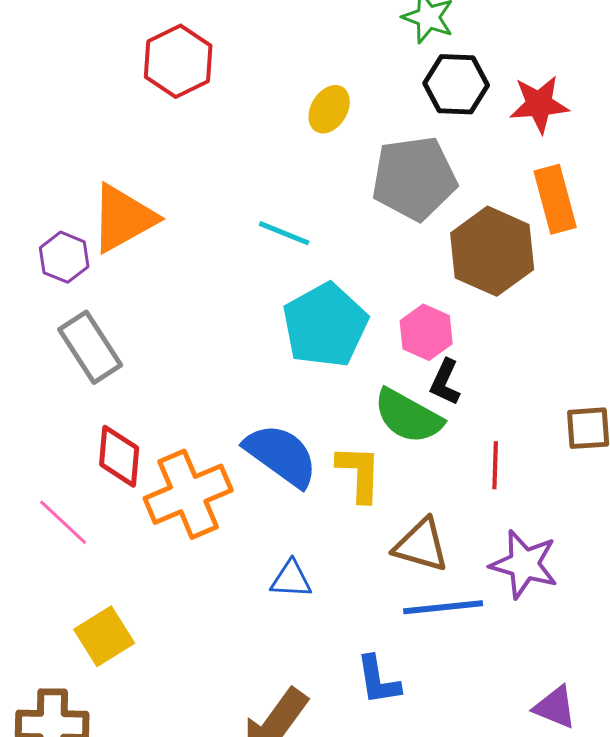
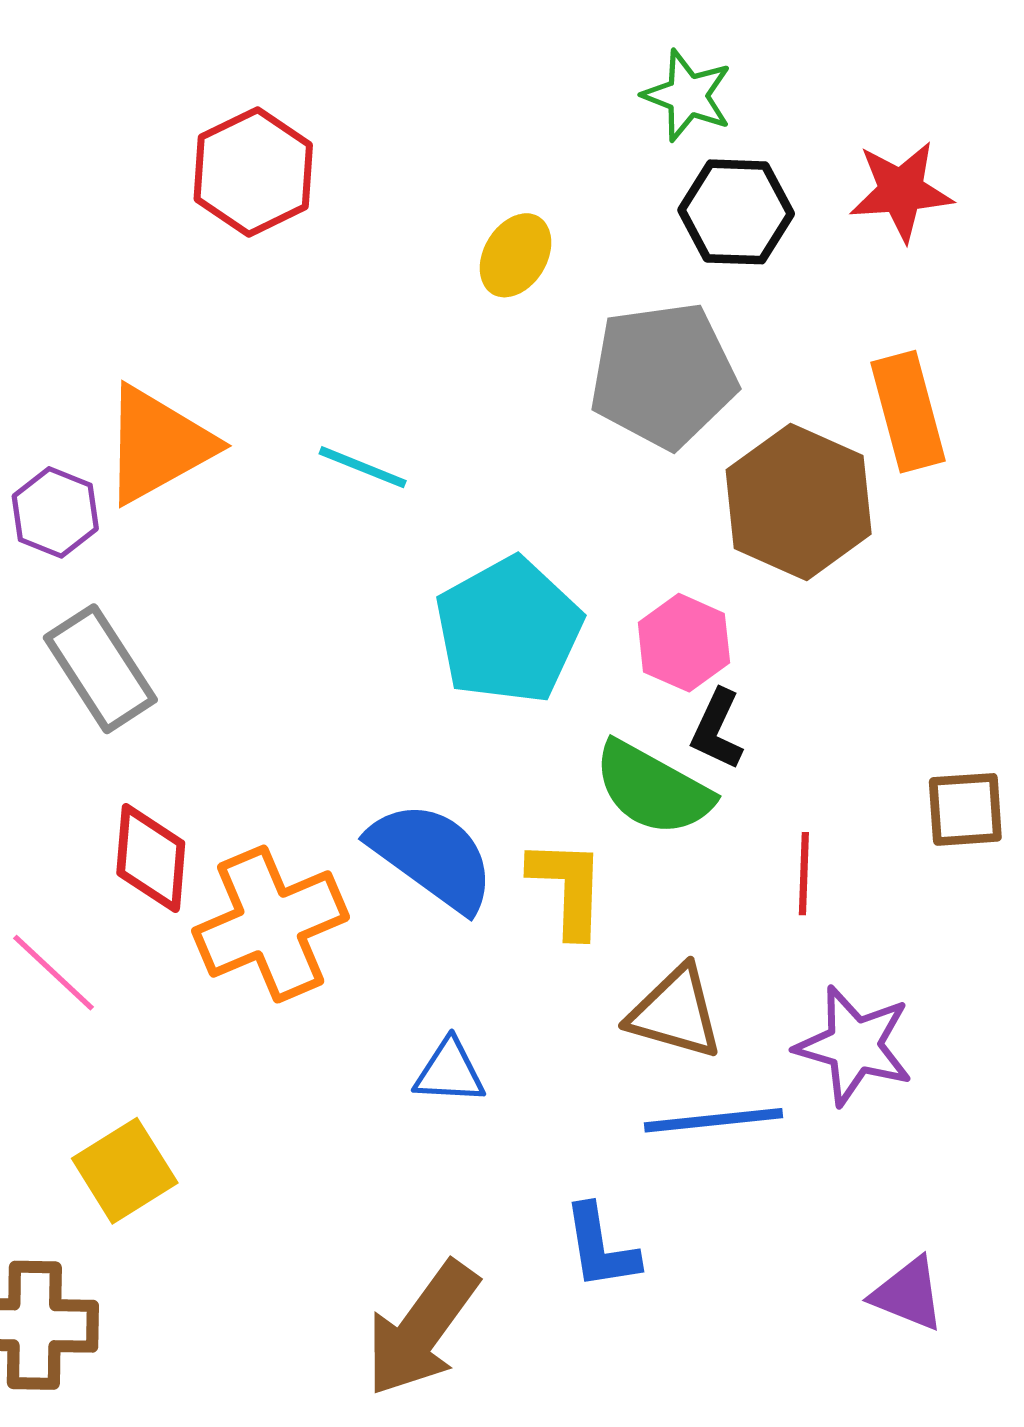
red star: (539, 104) -> (901, 191), moved
cyan line: (284, 233) -> (363, 467), moved

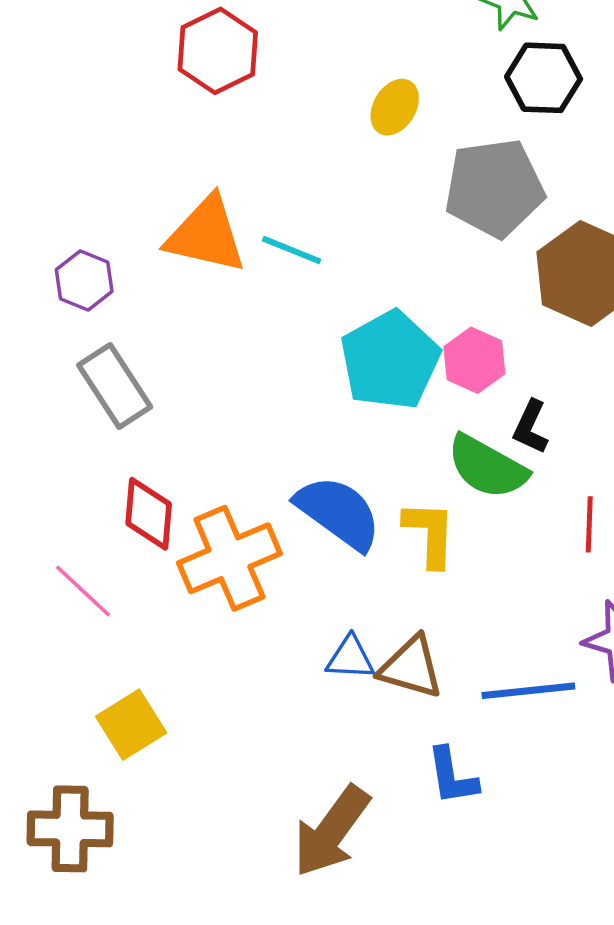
orange triangle: (158, 445) -> (206, 235), moved, turned 42
pink hexagon: (684, 643) -> (474, 360), moved
brown triangle: (675, 1013) -> (411, 667), moved

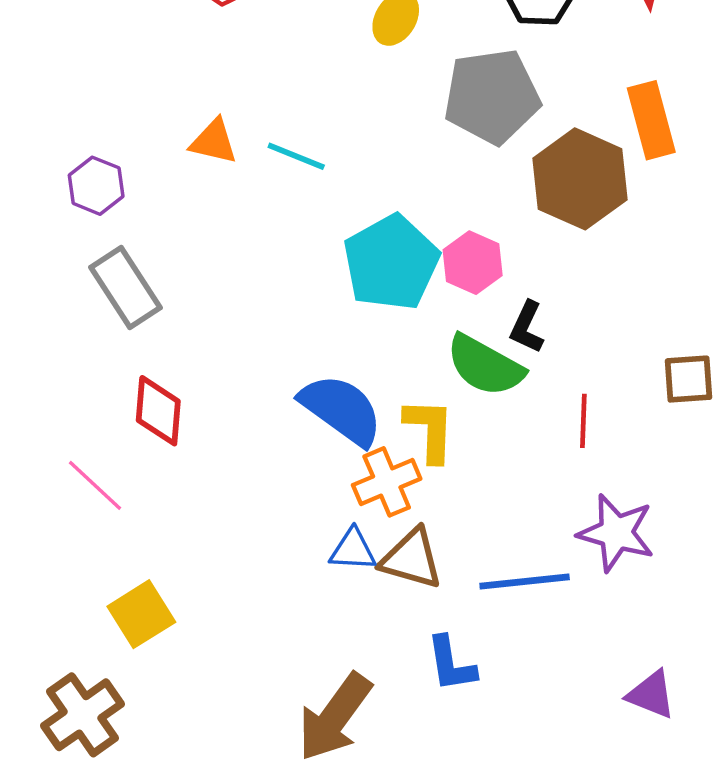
orange triangle: (206, 235) -> (214, 142), size x0.6
orange cross: (229, 558) -> (387, 482), moved, size x0.7
brown cross: (70, 829) -> (83, 715), turned -36

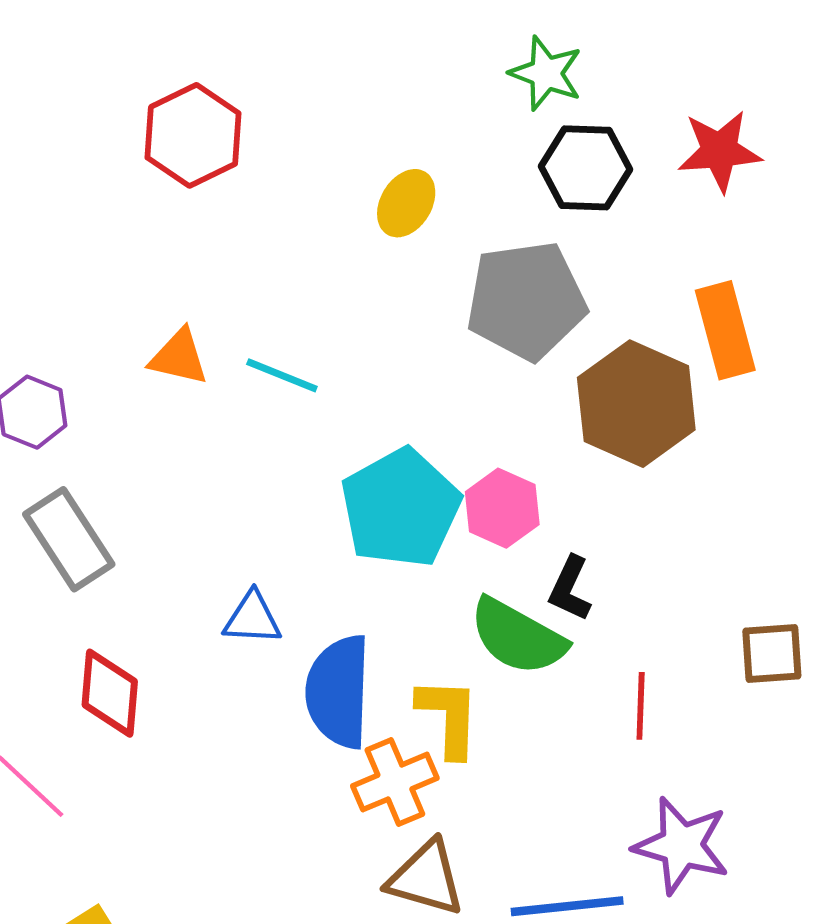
blue semicircle: (341, 410) -> (338, 692), turned -124
blue triangle: (353, 550) -> (252, 618), moved

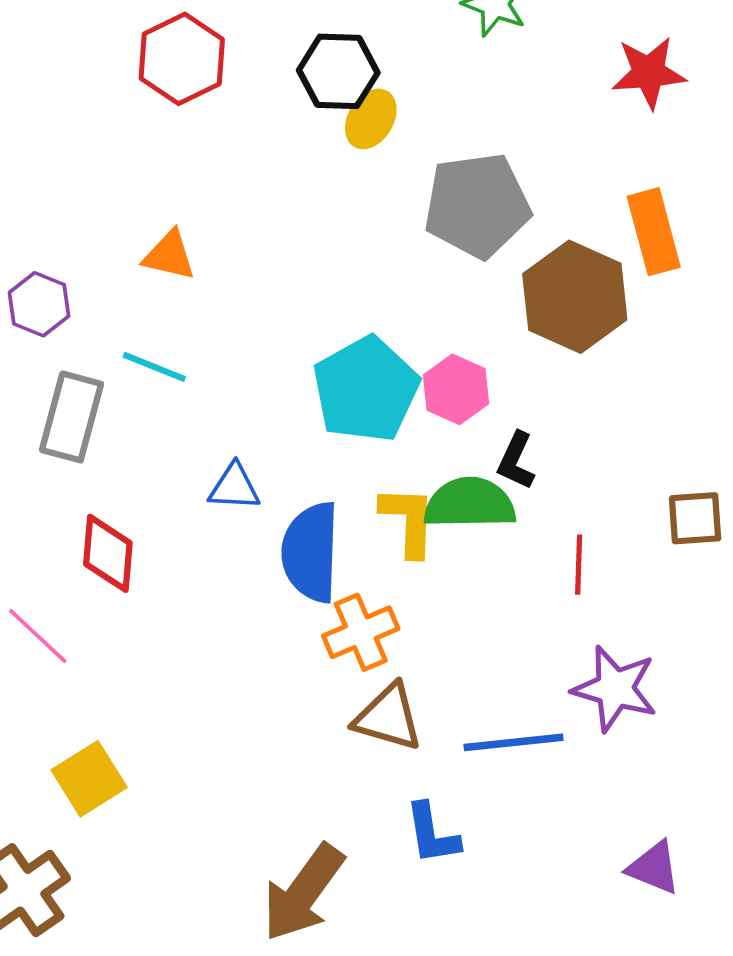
black hexagon: (585, 168) -> (338, 71), moved
cyan line: (282, 375) -> (154, 367), moved
gray rectangle: (69, 539) -> (72, 417), turned 48
green semicircle: (518, 637) -> (470, 503), turned 150
yellow L-shape: (449, 717) -> (408, 521), moved

